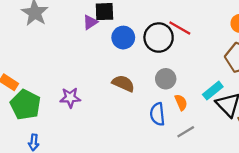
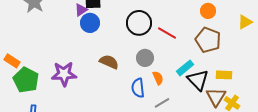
red line: (180, 28) -> (167, 33), moved
blue circle: (123, 38) -> (90, 23), moved
purple star: (70, 98) -> (64, 74), size x1.4

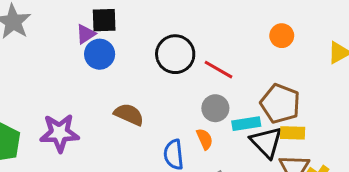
brown pentagon: (208, 40) -> (280, 104), moved
gray circle: (145, 58) -> (215, 108), moved
cyan rectangle: (185, 68) -> (246, 124), turned 30
yellow rectangle: (224, 75) -> (293, 133), moved

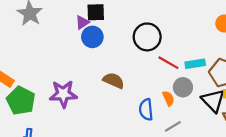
red line: (218, 70) -> (168, 63), moved
gray circle: (215, 108) -> (183, 87), moved
cyan rectangle: (246, 124) -> (195, 64), moved

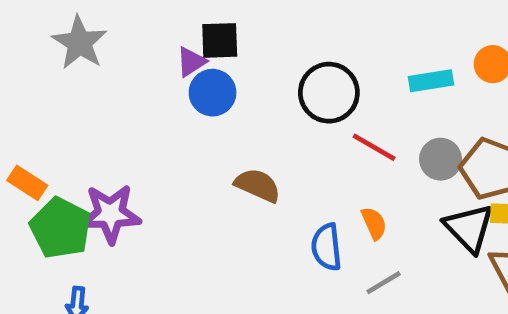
cyan rectangle: (195, 64) -> (431, 81), moved
gray circle: (183, 87) -> (441, 159), moved
purple star: (63, 94) -> (110, 214), moved

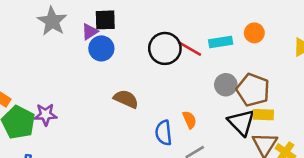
gray star: (80, 43) -> (52, 21), moved
red line: (374, 147) -> (190, 48), moved
purple star: (110, 214) -> (46, 115), size x0.7

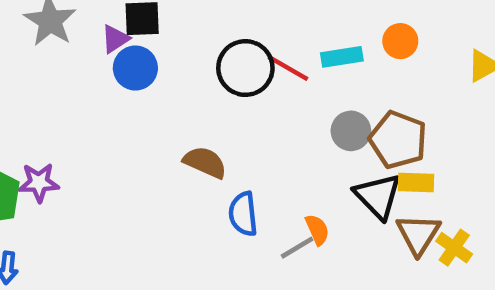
brown semicircle: (126, 99) -> (205, 162), moved
orange semicircle: (190, 120) -> (317, 230), moved

